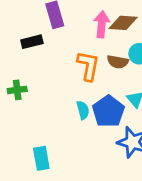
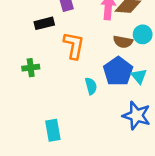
orange L-shape: (88, 66) -> (74, 45), moved
blue pentagon: (108, 111) -> (118, 71), moved

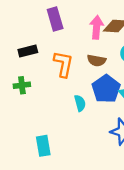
black rectangle: (44, 23) -> (28, 51), moved
brown semicircle: (123, 42) -> (97, 60), moved

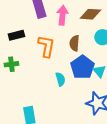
pink arrow: (97, 27) -> (62, 15), moved
brown semicircle: (97, 60) -> (74, 43), turned 84

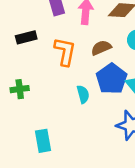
brown semicircle: (74, 43) -> (101, 48), turned 63
green cross: (11, 64) -> (20, 89), moved

